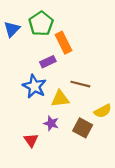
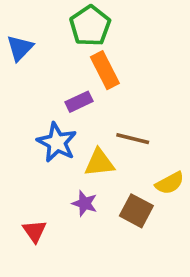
green pentagon: (41, 24) -> (90, 26), moved
red triangle: (31, 140) -> (35, 231), moved

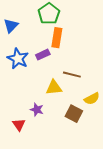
orange rectangle: (105, 70) -> (57, 38), turned 36
blue star: (57, 142) -> (18, 59), moved
purple star: (85, 203) -> (37, 110), moved

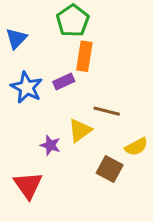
yellow triangle: (54, 88) -> (80, 130), turned -30
purple star: (37, 110) -> (50, 145), moved
red triangle: (19, 125) -> (28, 185), size x1.5

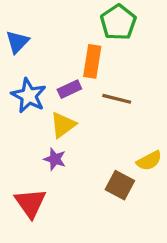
green pentagon: (73, 21) -> (118, 22), moved
brown line: (107, 111) -> (117, 99), moved
yellow triangle: (80, 130) -> (63, 125), moved

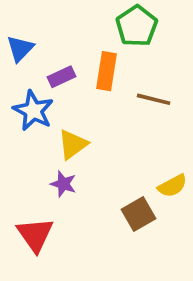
purple rectangle: (69, 89) -> (61, 77), moved
brown line: (117, 99) -> (154, 99), moved
brown square: (120, 185) -> (139, 214), turned 32

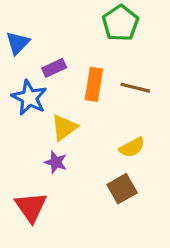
orange rectangle: (107, 71) -> (94, 84), moved
yellow semicircle: (172, 186) -> (132, 147), moved

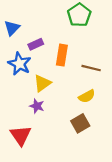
brown line: (135, 88) -> (91, 68), moved

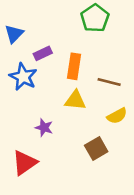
yellow triangle: (42, 83) -> (75, 100), moved, turned 42
yellow semicircle: (87, 96) -> (117, 116), moved
red triangle: (21, 135) -> (24, 163), turned 30

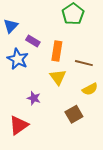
purple rectangle: (43, 53) -> (33, 41), turned 56
yellow triangle: (75, 100) -> (58, 77), turned 48

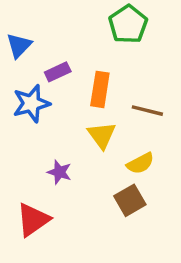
purple rectangle: (33, 41) -> (58, 72), turned -56
blue star: (18, 59) -> (31, 104), turned 30
yellow semicircle: (90, 89) -> (140, 163), moved

